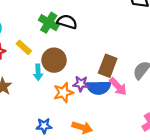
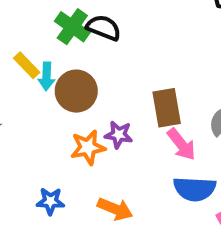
brown rectangle: (108, 66) -> (167, 108), turned -35
cyan arrow: (38, 72) -> (47, 76), moved
blue semicircle: (99, 87) -> (195, 189), moved

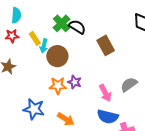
brown rectangle: (167, 108) -> (106, 45), moved, turned -30
blue star: (50, 201) -> (34, 109), size x1.5

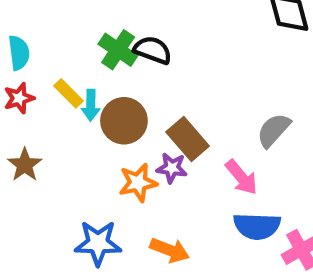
brown rectangle: (106, 45) -> (188, 139), moved
gray semicircle: (129, 85) -> (274, 130), moved

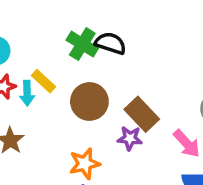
cyan arrow: (91, 105) -> (27, 93), moved
orange star: (138, 183) -> (85, 164), moved

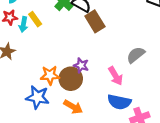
brown circle: (89, 102) -> (71, 79), moved
brown rectangle: (142, 114) -> (95, 21), moved

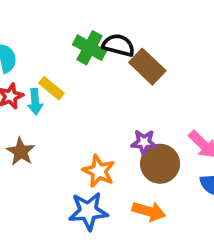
orange star: (50, 75) -> (99, 171), turned -30
brown circle: (71, 79) -> (160, 164), moved

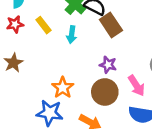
cyan arrow: (35, 102) -> (72, 35), moved
purple star: (144, 142) -> (108, 65), moved

